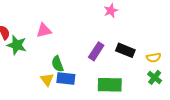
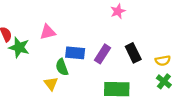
black rectangle: (125, 50) -> (133, 53), turned 42
blue rectangle: (66, 78) -> (75, 53), moved

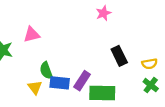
blue rectangle: (75, 53) -> (60, 83), moved
purple rectangle: (102, 54) -> (82, 81), moved

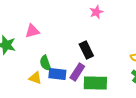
black rectangle: (119, 56) -> (86, 50), moved
yellow triangle: (35, 87) -> (35, 78), turned -32

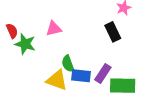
black rectangle: (86, 50) -> (113, 32), moved
yellow triangle: (35, 78) -> (57, 80), size x1.5

